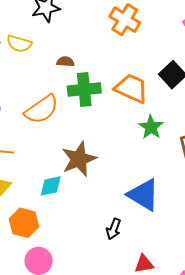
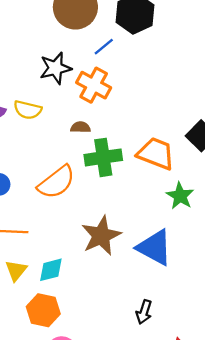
orange cross: (125, 20) -> (94, 85), moved
cyan diamond: (51, 186) -> (51, 270), moved
blue triangle: (143, 195) -> (154, 247), moved

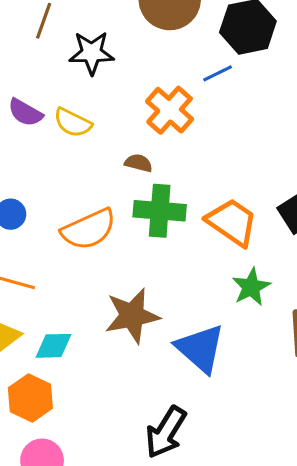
blue line: (104, 47) -> (218, 73), moved
black star: (55, 68) -> (92, 53), moved
black arrow: (144, 312) -> (166, 432), size x1.6

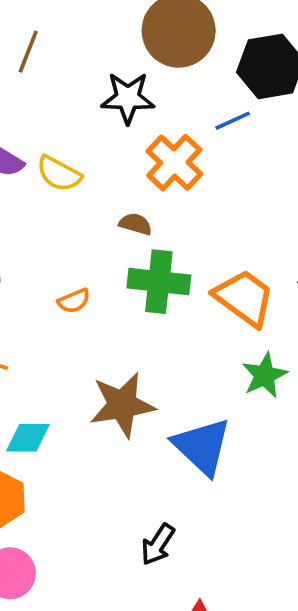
black star: (92, 53) -> (128, 98), moved
orange semicircle: (89, 229) -> (74, 301), size x0.5
black arrow: (166, 432) -> (158, 544), size x0.7

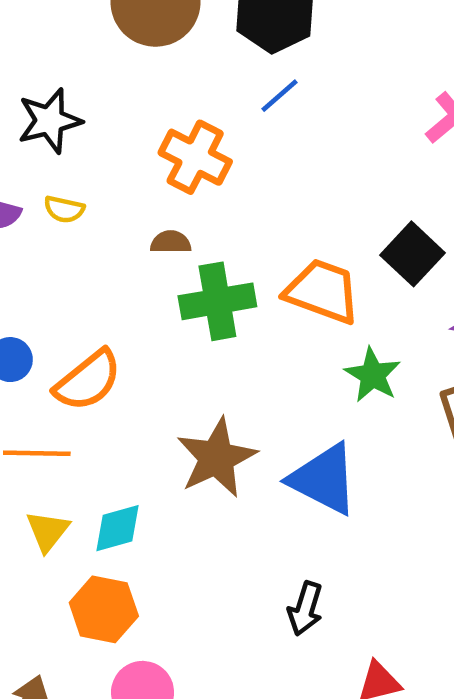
black star: (128, 98) -> (50, 121), moved
blue line: (233, 121) -> (279, 96), moved
yellow semicircle: (59, 174) -> (64, 209), size x0.7
orange semicircle: (74, 301) -> (88, 380), moved, size x1.8

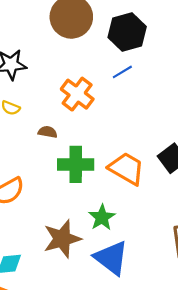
brown semicircle: (171, 242) -> (48, 132), moved
green star: (373, 375) -> (102, 217), moved

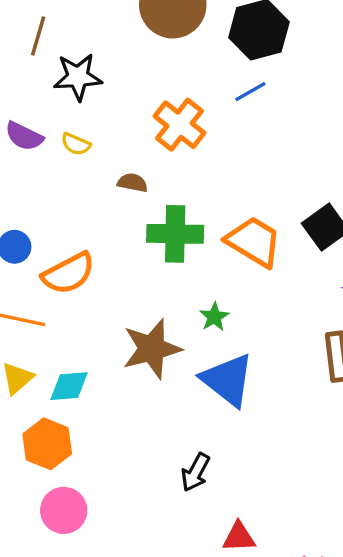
green star: (102, 217) -> (214, 317), size x0.7

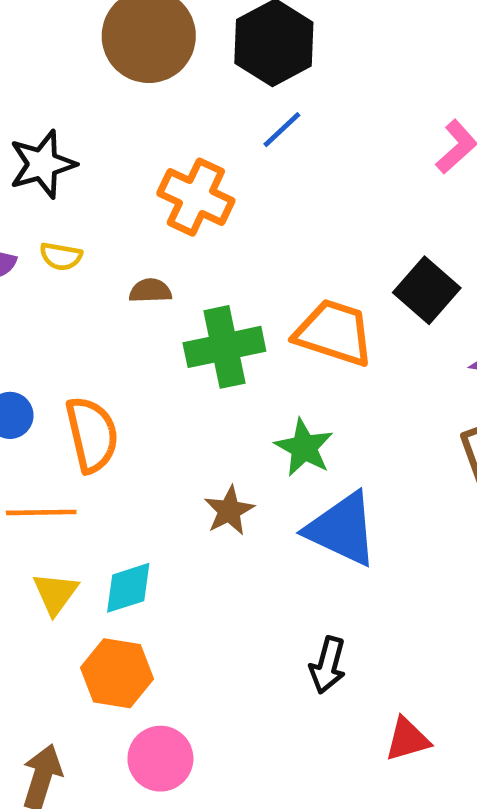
orange semicircle: (69, 273) -> (92, 434), turned -62
green star: (214, 317) -> (304, 448), size x1.4
brown star: (152, 349) -> (229, 511), size x0.6

